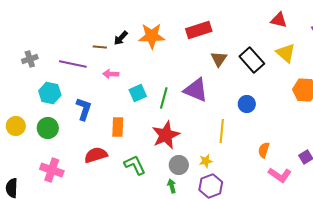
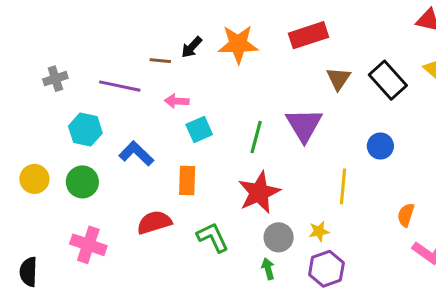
purple triangle: (196, 90) -> (304, 125), turned 36
cyan square: (138, 93) -> (199, 130), moved
blue L-shape: (84, 109) -> (136, 153), turned -65

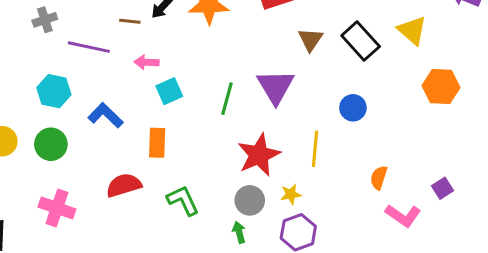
gray cross: (55, 79) -> (45, 20), moved
red star: (259, 192) -> (259, 155), moved

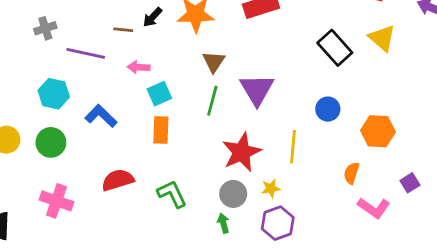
brown triangle: (310, 39) -> (214, 62), moved
orange hexagon: (441, 87) -> (378, 131), moved
orange rectangle: (157, 143) -> (161, 130), moved

